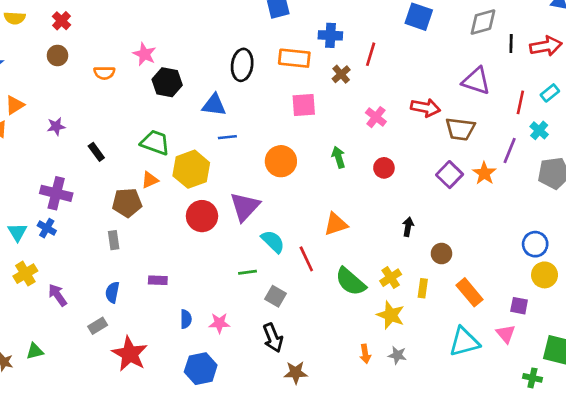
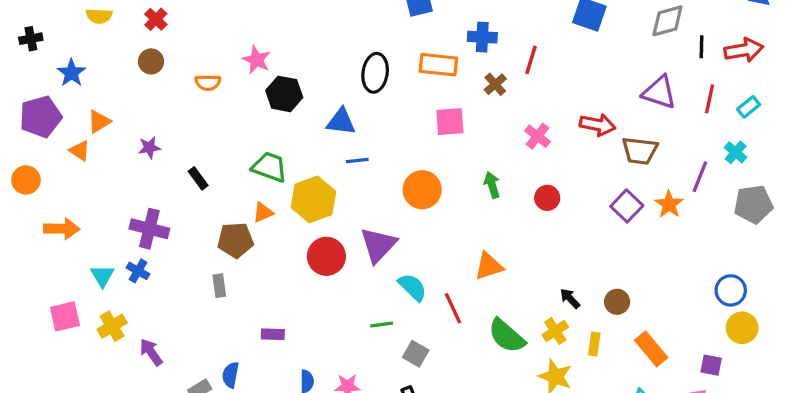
red line: (520, 102) -> (710, 99), moved
black arrow: (408, 227) -> (570, 299), moved, turned -54
blue semicircle: (112, 292) -> (231, 375), moved

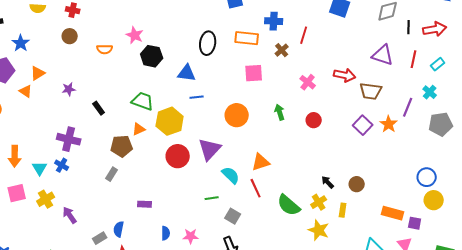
red cross: (156, 19) -> (73, 10), turned -32
orange arrow: (62, 229) -> (15, 156), moved, turned 90
orange triangle: (489, 266) -> (261, 162), moved
gray rectangle: (219, 286) -> (112, 174), turned 40
orange rectangle: (651, 349) -> (393, 213), moved, turned -35

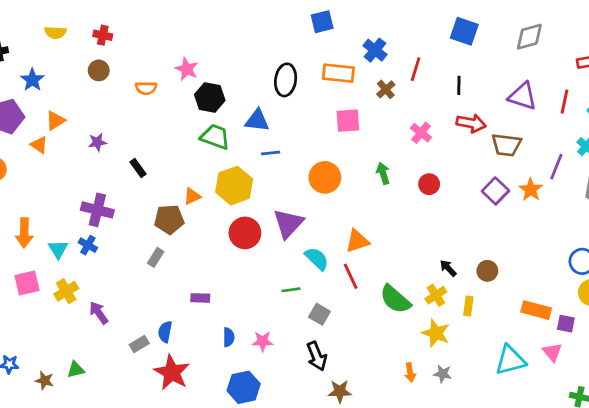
blue cross: (274, 21) -> (375, 50), turned 36
black line: (409, 27) -> (459, 85), moved
green trapezoid: (143, 101) -> (215, 137), moved

